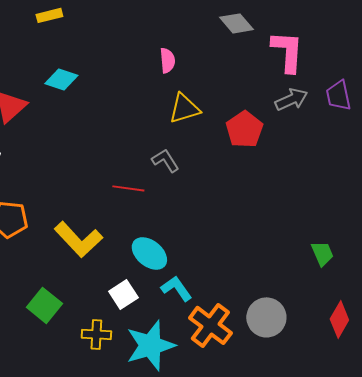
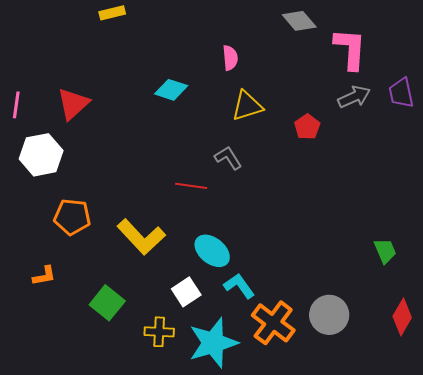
cyan diamond: (61, 79) -> (171, 90), moved
red pentagon: (244, 129) -> (307, 127), size x0.7

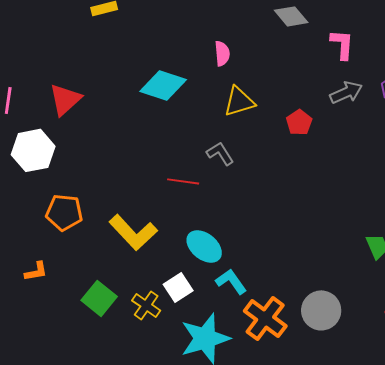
pink L-shape: (350, 49) -> (342, 44), size x0.7
cyan diamond: (171, 90) -> (163, 85), size x1.4
yellow cross: (159, 332) -> (146, 305), moved, turned 32

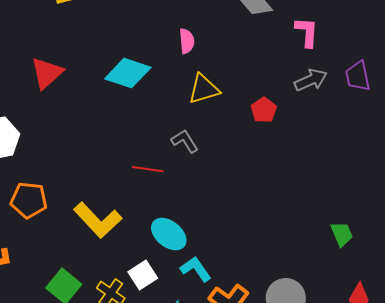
red triangle: (65, 99) -> (47, 73), moved

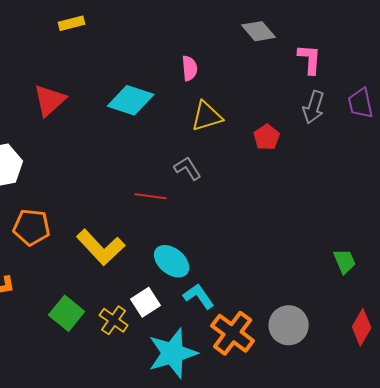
gray arrow: (311, 80) -> (314, 107), turned 132

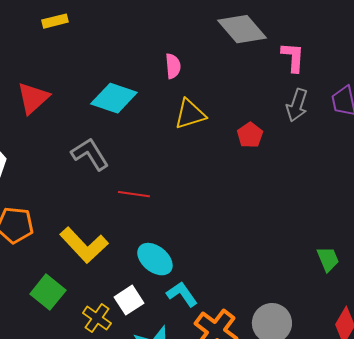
gray diamond: (259, 31) -> (242, 29), size x1.4
gray L-shape: (188, 168) -> (90, 154), moved, size x1.4
green square: (67, 313) -> (48, 292), moved

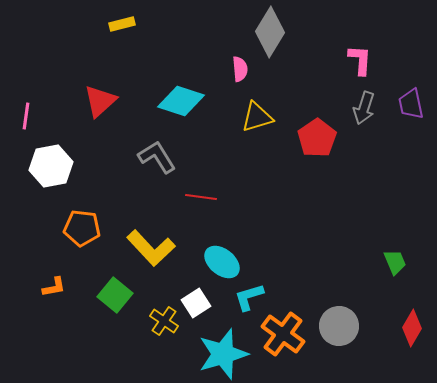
gray diamond: (242, 29) -> (270, 32), moved, turned 72
red pentagon: (250, 135) -> (317, 138), size x1.5
cyan L-shape: (182, 294) -> (249, 297), turned -72

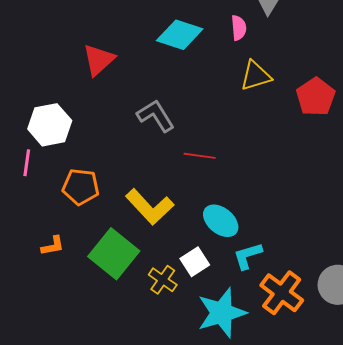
cyan diamond: (181, 101) -> (180, 35), moved
pink line: (26, 116) -> (27, 163), moved
green square: (115, 295) -> (114, 254), size x1.4

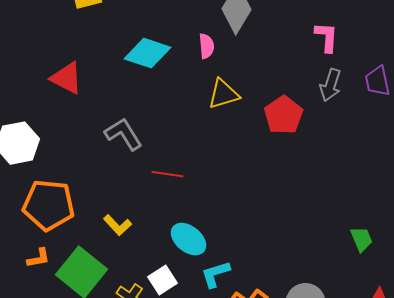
red triangle: (99, 60) -> (66, 78), turned -51
orange pentagon: (81, 187) -> (48, 205), size x1.4
yellow L-shape: (150, 207) -> (118, 225), size x0.6
orange L-shape: (53, 246) -> (38, 258), moved

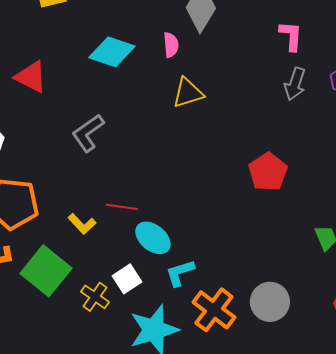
red pentagon: (284, 115) -> (268, 172), moved
gray L-shape: (124, 134) -> (88, 133), turned -93
red line: (168, 174) -> (122, 207), moved

